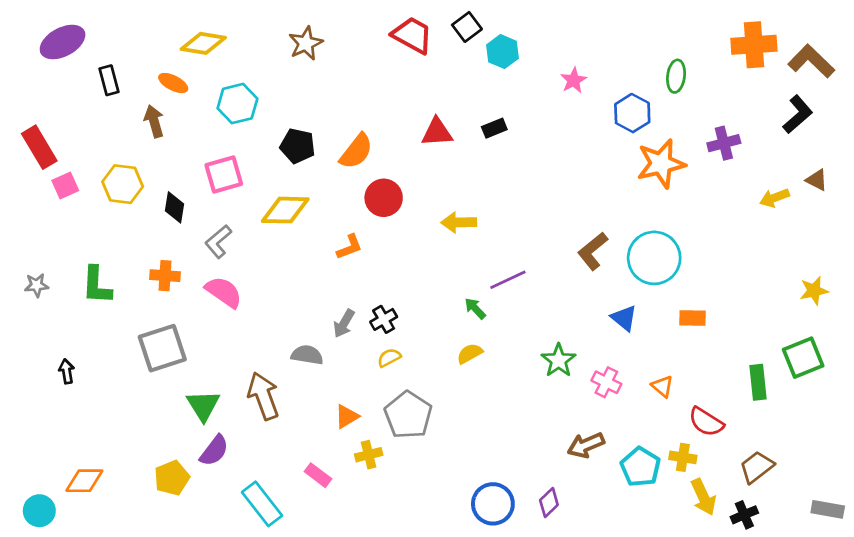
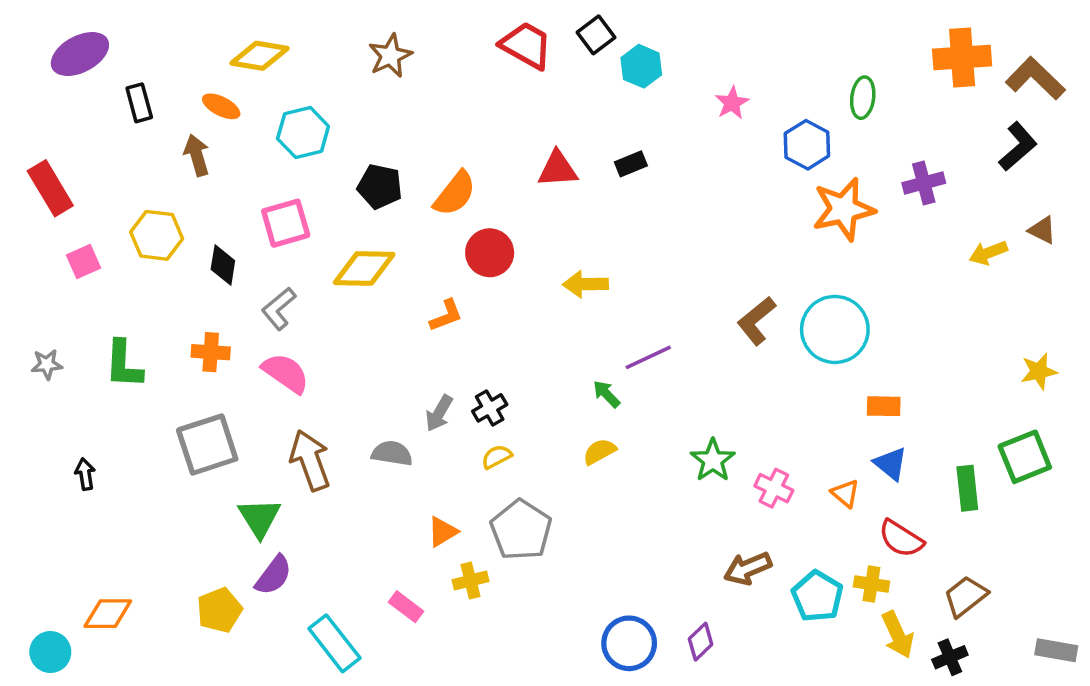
pink square: (65, 185) -> (83, 261), moved
blue triangle: (624, 318) -> (891, 464), moved
brown arrow: (263, 396) -> (310, 460), moved

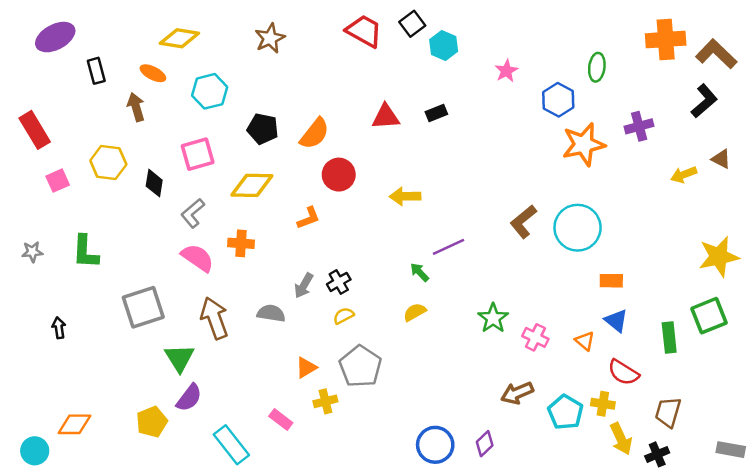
orange cross: (211, 352) -> (241, 243), moved
yellow star: (1039, 371) -> (719, 257), size x1.6
brown trapezoid: (966, 596) -> (668, 412), turned -36

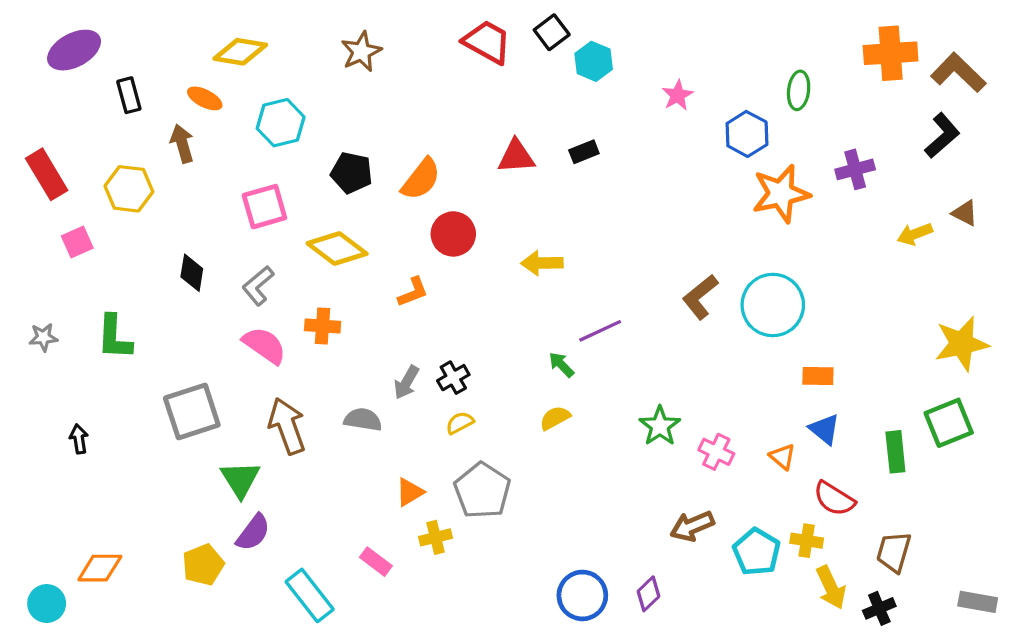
yellow hexagon: (108, 163) -> (129, 189), moved
black diamond: (154, 183) -> (192, 273), moved
yellow diamond: (252, 185) -> (337, 249), turned 36

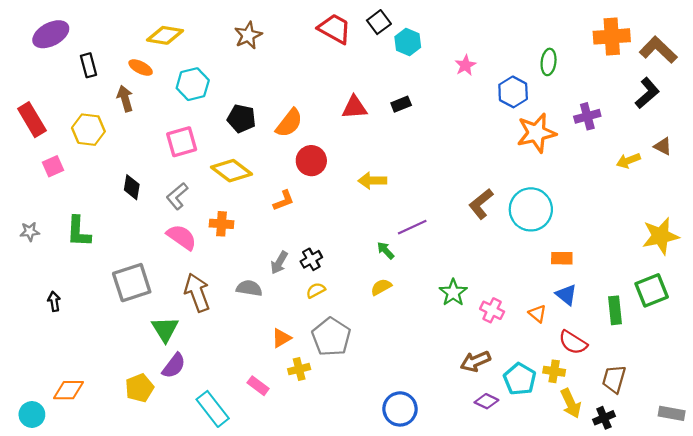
purple diamond: (649, 594) -> (486, 401), moved, turned 70

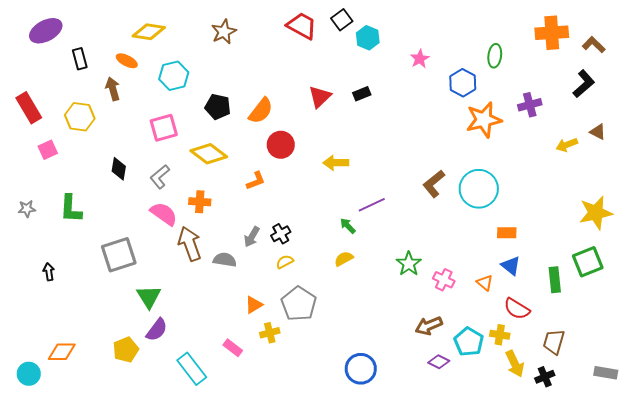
brown L-shape: (658, 50) -> (594, 45), size x0.7
red triangle: (355, 107) -> (320, 97), turned -40
brown arrow: (197, 293) -> (190, 244), moved

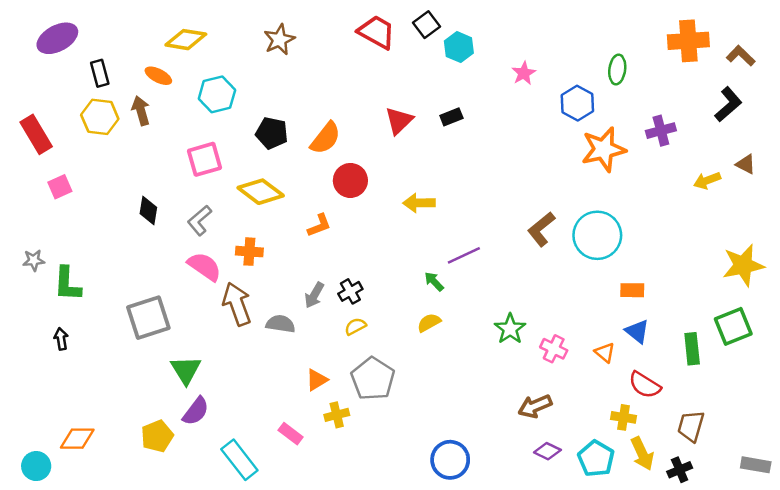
yellow hexagon: (80, 117) -> (100, 117), moved
green L-shape: (71, 209) -> (67, 284), moved
cyan pentagon: (469, 342) -> (596, 459), moved

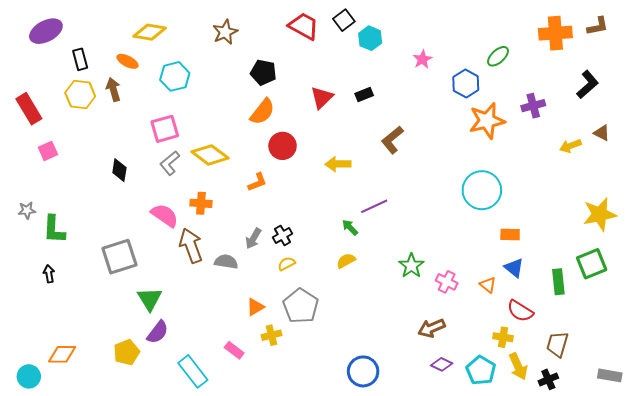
brown L-shape: (741, 56) -> (598, 26), moved, turned 125
green ellipse: (617, 69) -> (498, 56), turned 40
black pentagon: (272, 133) -> (263, 72), moved
gray L-shape: (200, 220) -> (170, 163), moved
brown L-shape: (541, 229) -> (392, 140), moved

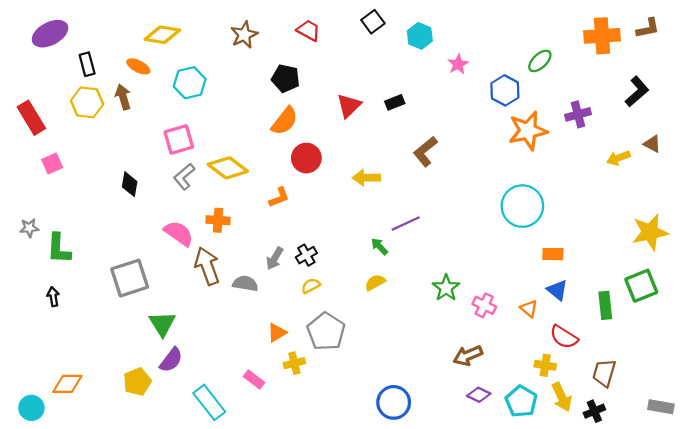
red trapezoid: (304, 26) -> (309, 30), moved, size x0.7
cyan hexagon: (370, 38) -> (420, 36), moved

